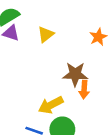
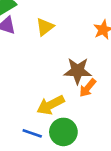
orange arrow: (84, 90) -> (88, 88), turned 36

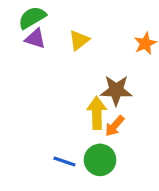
orange arrow: (88, 88) -> (115, 126), moved
yellow arrow: (51, 105) -> (97, 113), moved, turned 116

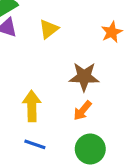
yellow arrow: (97, 113) -> (32, 106), moved
green circle: (100, 160) -> (90, 149), moved

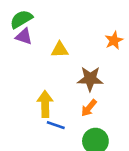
yellow triangle: (49, 29) -> (60, 50), moved, turned 36
blue line: (35, 144) -> (56, 125), moved

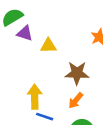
purple triangle: (24, 36) -> (25, 33), moved

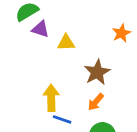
brown star: (77, 73) -> (97, 72), turned -30

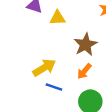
yellow arrow: (51, 98) -> (44, 68), turned 60

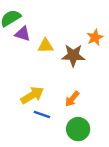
brown star: (85, 45) -> (73, 55), moved, turned 30

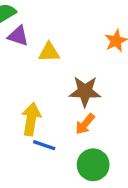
brown star: (73, 55) -> (85, 91), moved
yellow arrow: (32, 95) -> (31, 119), turned -50

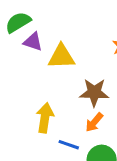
yellow triangle: (49, 52) -> (61, 57), size x1.4
blue line: (44, 145) -> (69, 145), moved

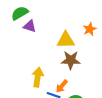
yellow triangle: (61, 57) -> (66, 40), moved
orange arrow: (94, 122) -> (62, 86), moved

